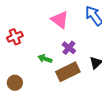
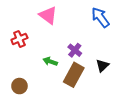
pink triangle: (60, 20) -> (48, 15), moved
brown rectangle: (68, 72) -> (74, 75), turned -35

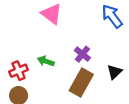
red cross: (19, 39) -> (19, 71), moved
green arrow: (50, 61) -> (46, 61), moved

